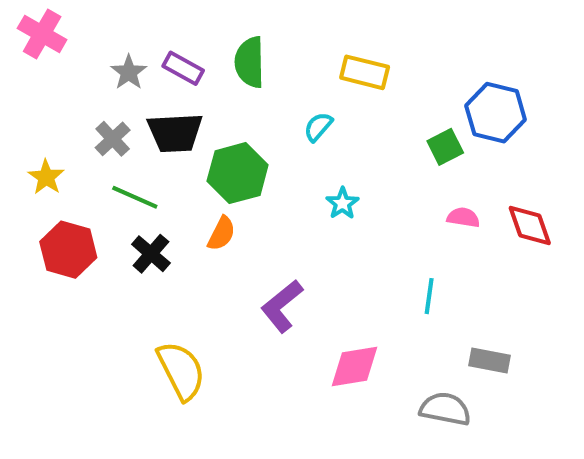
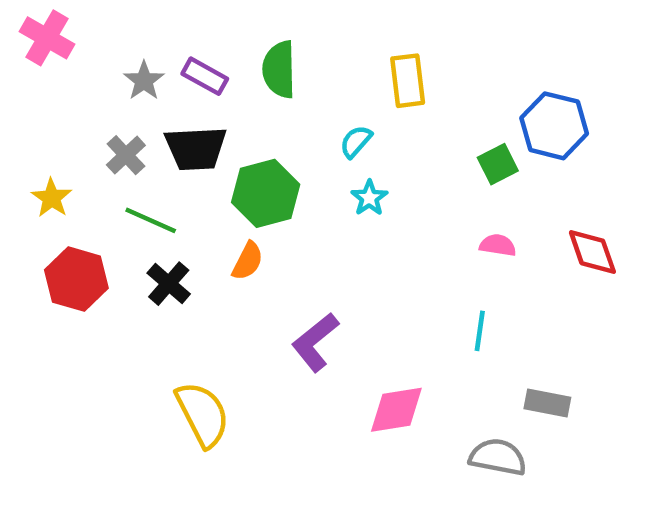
yellow rectangle: (365, 72) -> (408, 81), turned 69
cyan star: (342, 203) -> (369, 198), moved
pink semicircle: (463, 217) -> (498, 245), moved

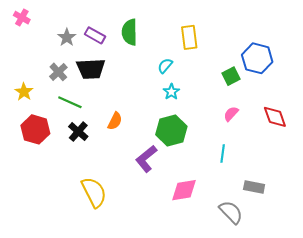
pink cross: (47, 38) -> (22, 18), size x0.7
green hexagon: (266, 193) -> (171, 131), moved
pink semicircle: (498, 245) -> (231, 114), turned -56
gray semicircle: (498, 457) -> (231, 212), turned 35

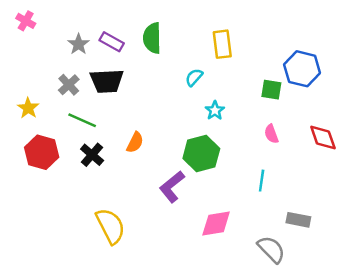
green square: (231, 76) -> (271, 90), turned 36
cyan star: (171, 92) -> (215, 111), moved
pink semicircle: (231, 114) -> (271, 134), turned -63

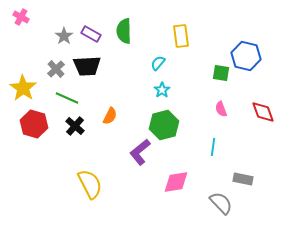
yellow star: (28, 108) -> (23, 88), size x1.5
cyan star: (215, 111) -> (162, 90), moved

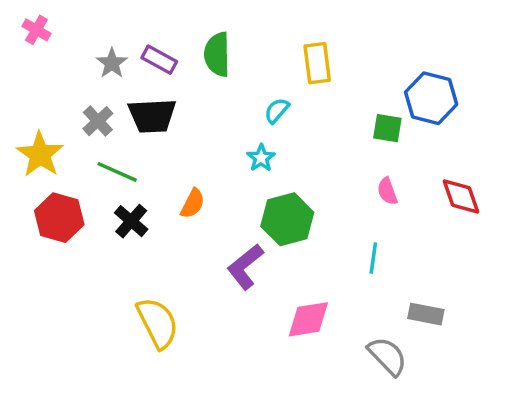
cyan star: (162, 90) -> (261, 158), moved

